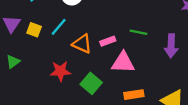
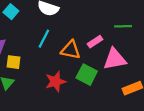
yellow square: (34, 30) -> (14, 62), moved
green square: (91, 83) -> (87, 75), moved

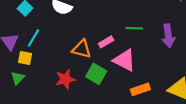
cyan line: (44, 39) -> (33, 38), moved
pink triangle: (115, 59) -> (124, 60), turned 35

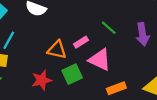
green line: (134, 28) -> (109, 28), turned 42
green square: (96, 74) -> (72, 74), turned 36

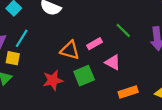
pink triangle: (100, 60) -> (113, 62), size x0.7

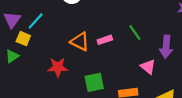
pink triangle: (113, 62) -> (148, 67), moved
green square: (84, 76) -> (94, 82), moved

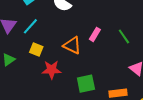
yellow square: (23, 39) -> (36, 49), moved
pink rectangle: (105, 40) -> (95, 34), moved, turned -40

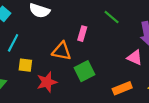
green line: (124, 36) -> (112, 17), moved
green square: (86, 84) -> (84, 71), moved

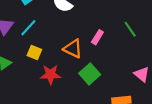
green square: (84, 71) -> (90, 74), turned -30

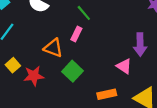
green line: (130, 29) -> (84, 13), moved
yellow square: (34, 53) -> (13, 65), moved, turned 32

